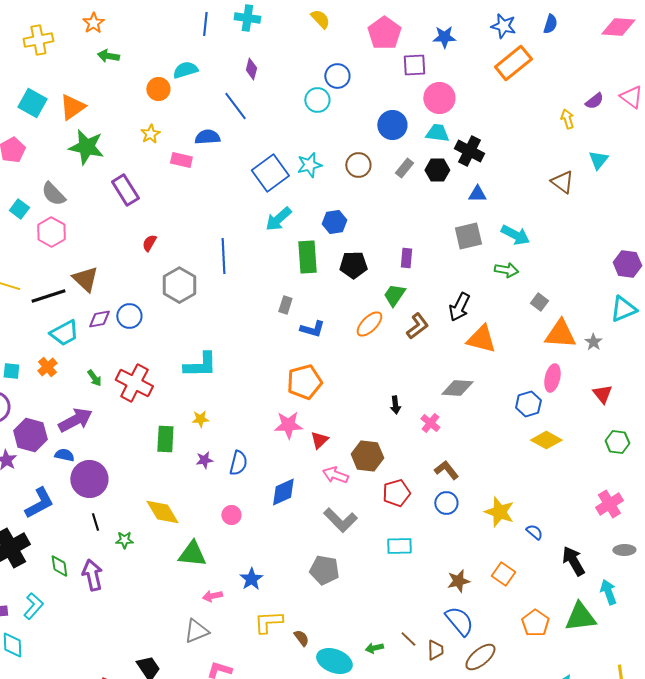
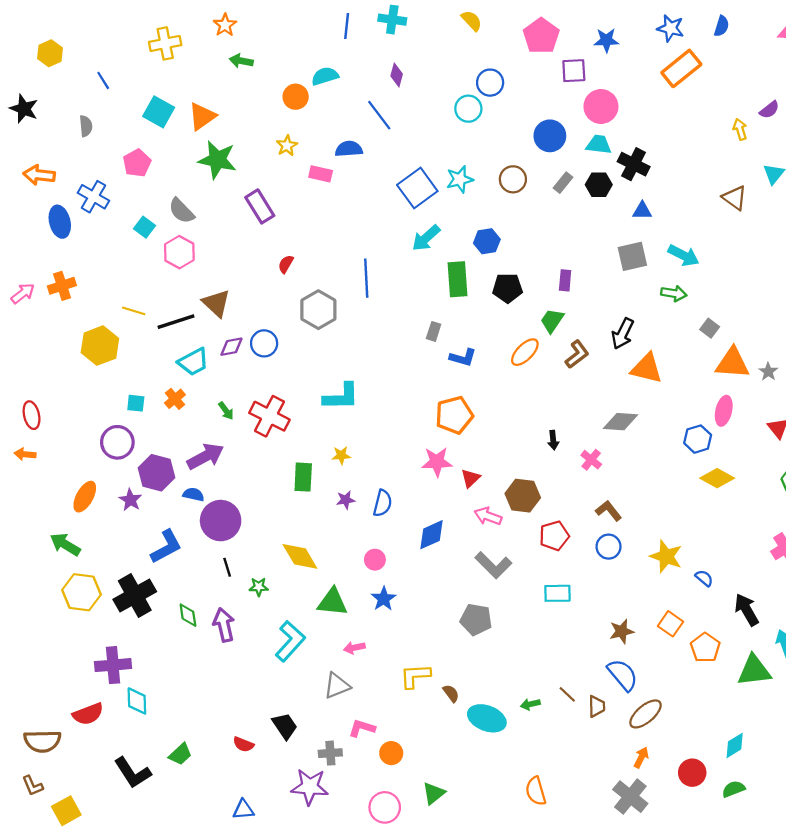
blue star: (251, 579) -> (384, 599), moved
cyan L-shape: (33, 606) -> (290, 641), moved, size x1.4
orange pentagon: (535, 623) -> (705, 648), moved

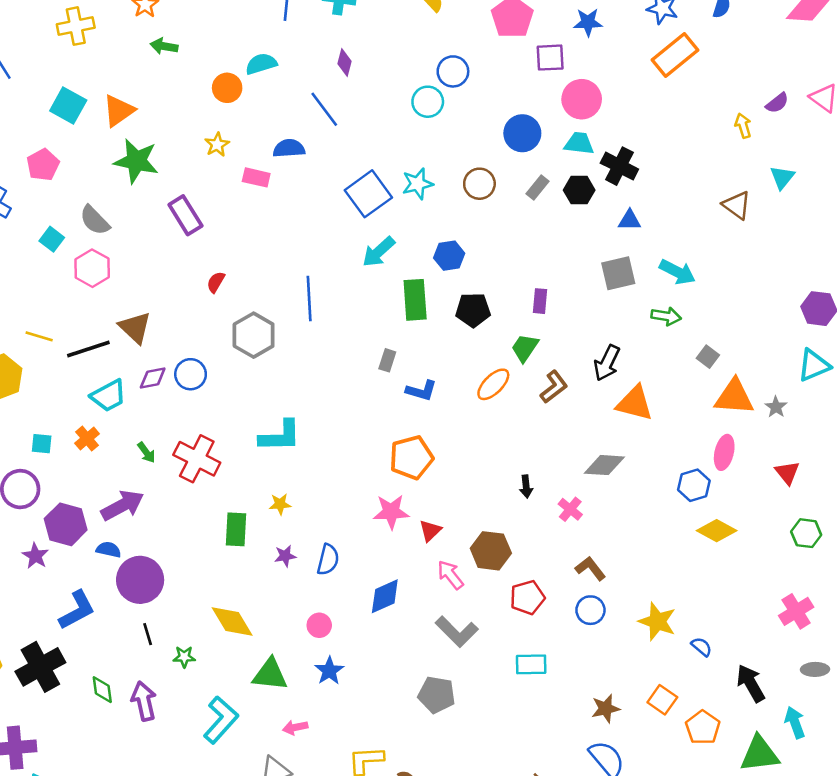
pink arrow: (488, 516) -> (450, 575), turned 32

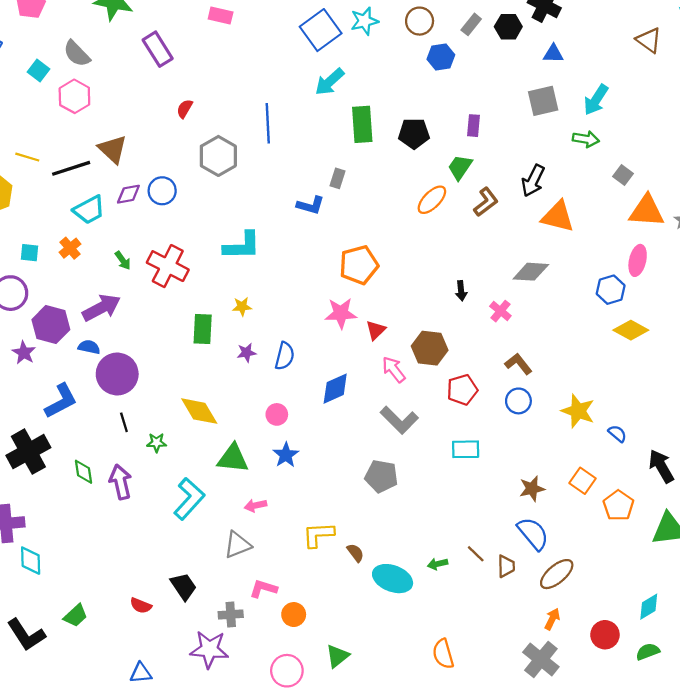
blue hexagon: (449, 256) -> (441, 57), moved
cyan arrow: (678, 272) -> (596, 100), turned 96
blue L-shape: (421, 391) -> (311, 205), moved

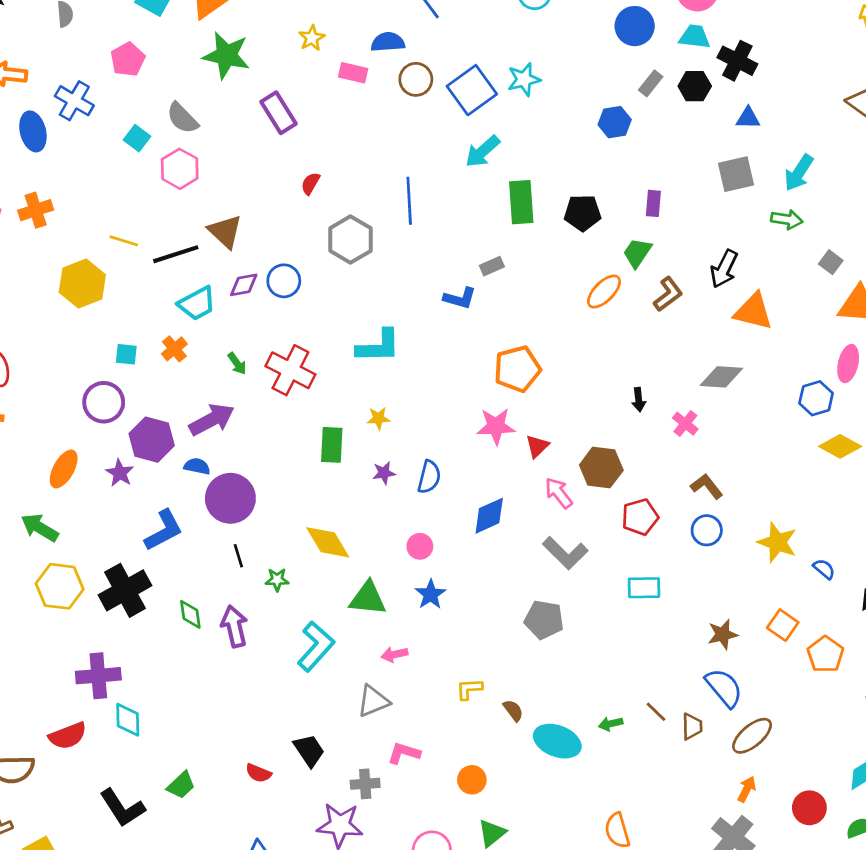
brown circle: (420, 21) -> (416, 79), moved
gray rectangle: (337, 178) -> (492, 266), turned 48
yellow L-shape: (318, 535) -> (469, 689), size x0.7
orange circle: (294, 615) -> (472, 780), moved

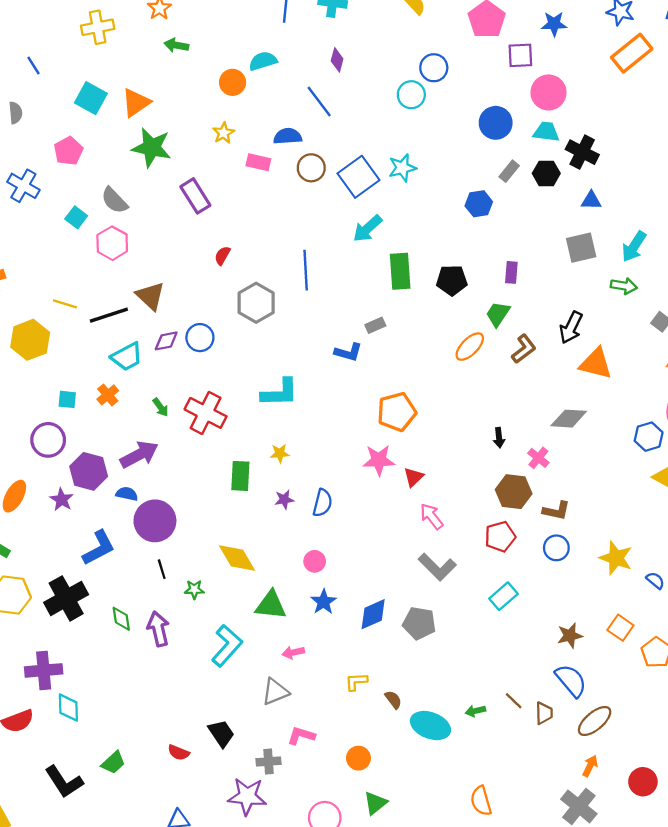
brown hexagon: (601, 468) -> (514, 492), moved
brown L-shape: (707, 486) -> (556, 511), turned 140
blue diamond: (489, 516) -> (373, 614), moved
cyan rectangle: (644, 588) -> (504, 596), turned -40

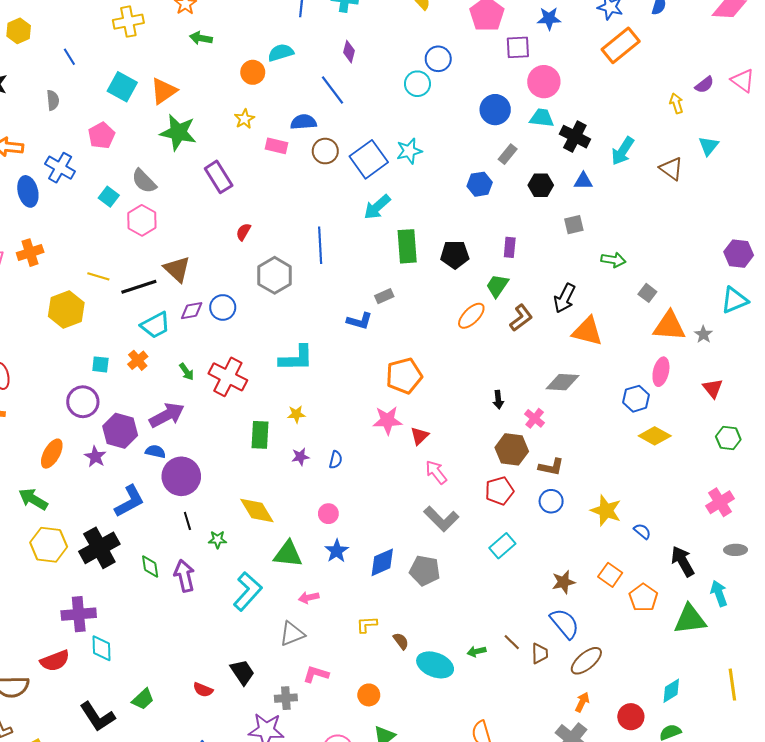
black hexagon: (546, 173) -> (541, 185), moved
cyan arrow: (634, 247) -> (623, 151), moved
gray square: (581, 248) -> (574, 225), size x0.7
blue semicircle: (322, 503) -> (336, 460), size x0.7

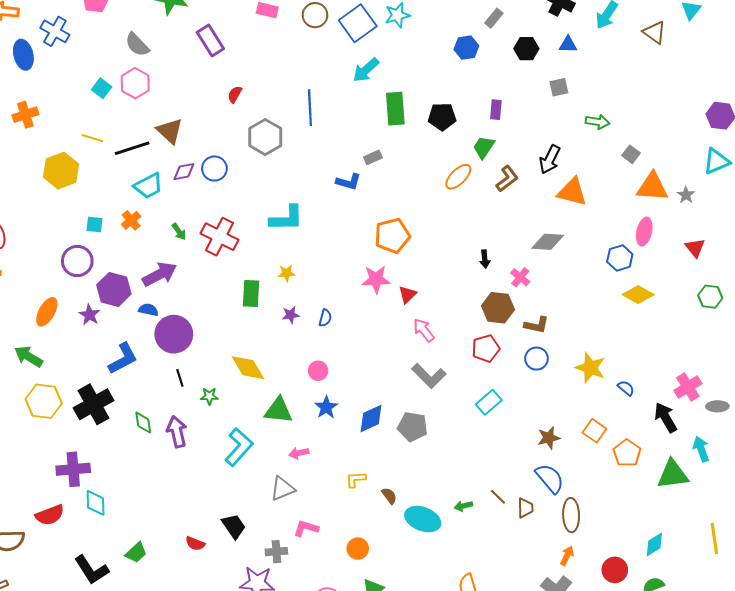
cyan square: (109, 197) -> (102, 88), moved
pink cross: (720, 502) -> (688, 387), moved
brown ellipse: (586, 661) -> (571, 515), turned -52

